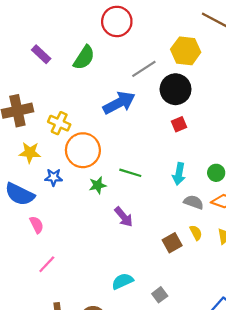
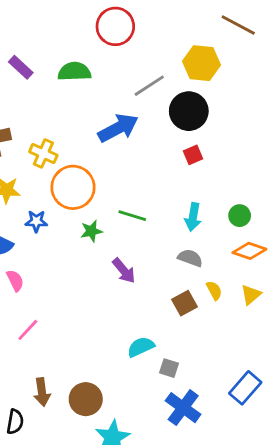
green semicircle: (84, 58) -> (74, 72), turned -125
gray semicircle: (194, 202) -> (190, 258), moved
cyan semicircle: (122, 281) -> (141, 347), moved
gray square: (160, 295) -> (169, 368), turned -35

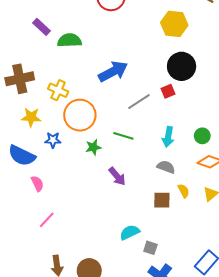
green semicircle: (74, 72) -> (69, 40), moved
gray line: (149, 86) -> (139, 102), moved
black circle: (189, 111) -> (182, 66), moved
brown square: (185, 303) -> (162, 200), turned 30

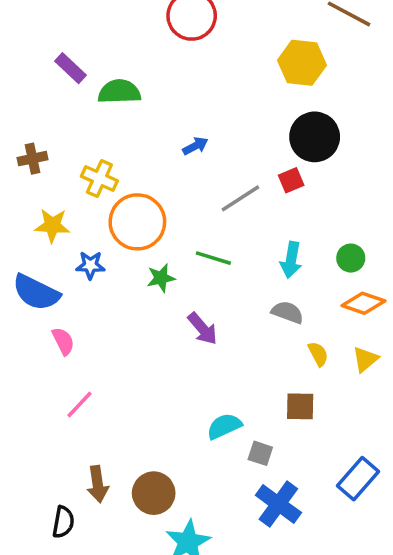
blue arrow: (113, 72) -> (195, 146), size x0.5
brown cross: (20, 79) -> (33, 159), size x0.6
brown square: (162, 200) -> (300, 406), moved

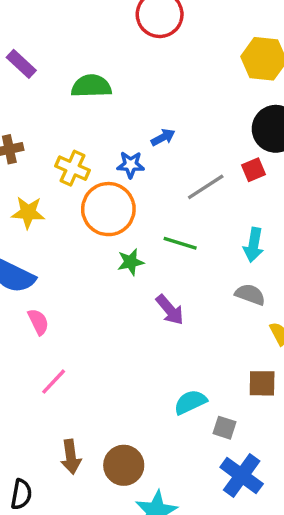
purple rectangle: (70, 68) -> (21, 64), moved
blue star: (90, 265) -> (131, 165), moved
black semicircle: (63, 522) -> (21, 494), moved

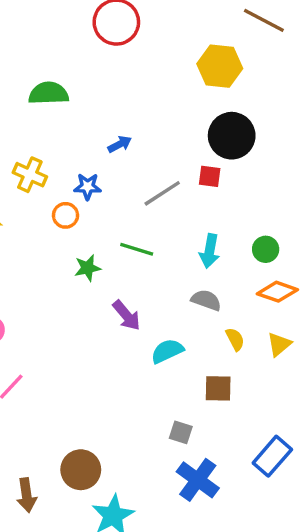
blue star: (131, 165) -> (88, 187), moved
red square: (254, 170) -> (210, 176), turned 30
orange circle: (108, 209) -> (66, 215), size x0.5
cyan semicircle: (190, 402) -> (167, 351), moved
brown arrow: (71, 457) -> (27, 495), moved

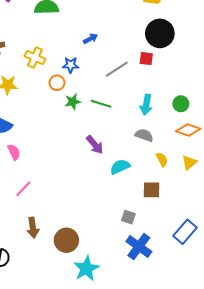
green star: (88, 268) -> (73, 102), moved
brown arrow: (27, 495) -> (33, 228), moved

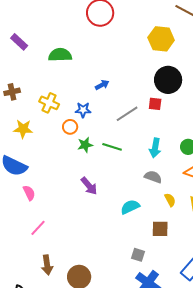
purple arrow: (95, 145) -> (89, 186), moved

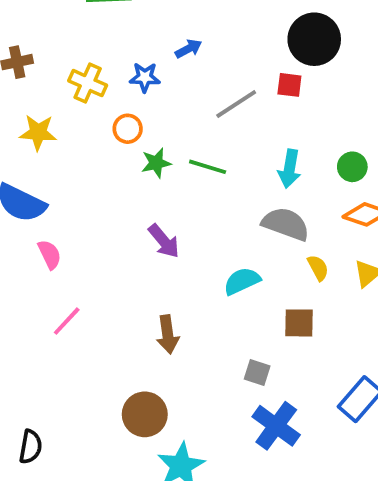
blue star: (83, 110) -> (145, 77), moved
gray semicircle: (153, 177) -> (286, 224), size x1.4
brown arrow: (47, 265) -> (168, 334), moved

